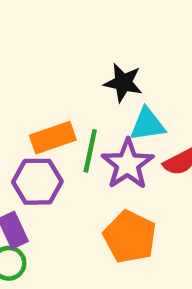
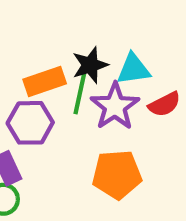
black star: (123, 83) -> (90, 65), moved, turned -30
orange pentagon: (130, 237) -> (117, 174), turned -30

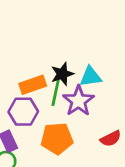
red semicircle: (164, 104) -> (111, 139), moved
orange pentagon: (117, 174) -> (57, 139), moved

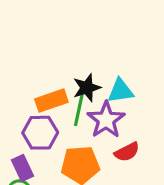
red semicircle: (111, 139) -> (127, 152), moved

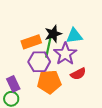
purple hexagon: (40, 133) -> (39, 62), moved

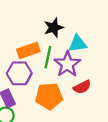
black star: (53, 34) -> (54, 28), moved
purple hexagon: (39, 62) -> (19, 73), moved

